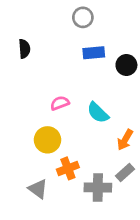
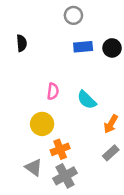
black circle: (126, 65) -> (112, 48), moved
pink semicircle: (60, 103) -> (53, 91), turned 119
gray cross: (98, 187) -> (65, 176), moved, turned -30

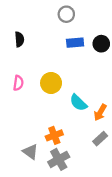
pink semicircle: (53, 91) -> (18, 83), moved
cyan semicircle: (87, 100) -> (78, 103), moved
yellow circle: (42, 124) -> (51, 83), moved

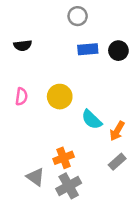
black semicircle: (19, 39) -> (23, 45), turned 88

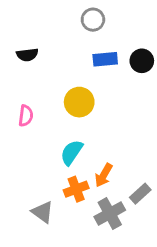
yellow circle: (60, 97) -> (79, 102), moved
cyan semicircle: (92, 120) -> (72, 152), moved, turned 80
orange arrow: (117, 131) -> (104, 175), moved
gray cross: (69, 186) -> (110, 213), moved

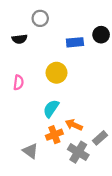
gray circle: (93, 20) -> (40, 18), moved
black circle: (142, 61) -> (101, 35), moved
orange arrow: (104, 175) -> (74, 125), turned 84
gray cross: (110, 213) -> (78, 152), turned -30

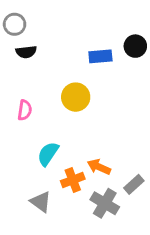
gray circle: (40, 18) -> (15, 24), moved
cyan semicircle: (51, 109) -> (48, 154), moved

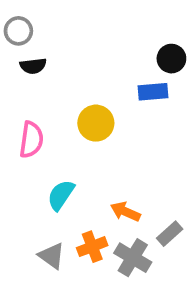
blue rectangle: (100, 56) -> (153, 92), moved
pink semicircle: (25, 110) -> (31, 140), size x1.4
orange cross: (73, 180) -> (92, 247), moved

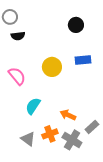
black circle: (171, 59) -> (76, 25), moved
blue rectangle: (153, 92) -> (83, 60), moved
pink semicircle: (31, 140) -> (17, 76), turned -48

